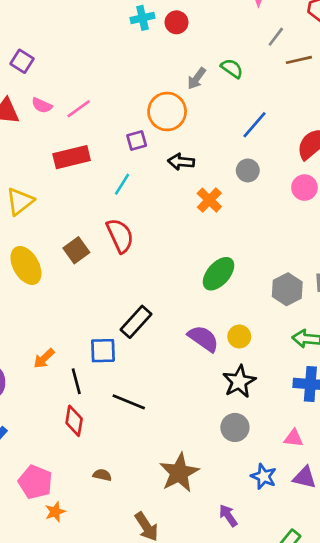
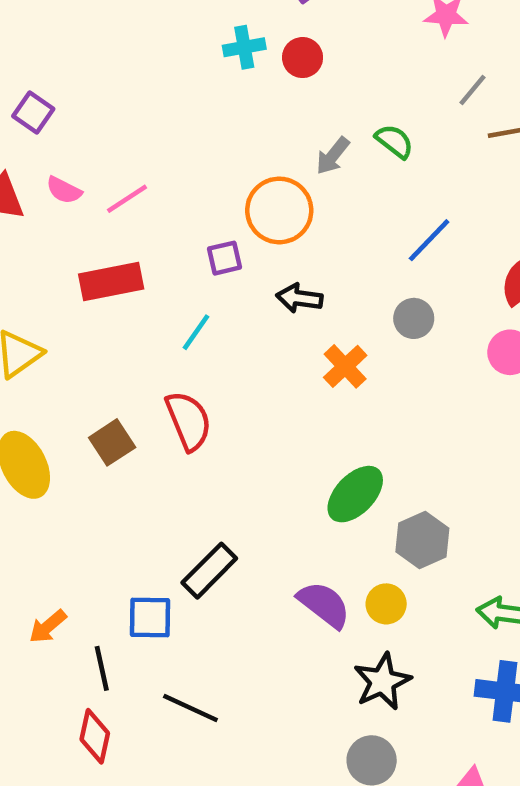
gray hexagon: (287, 289) -> (422, 540), moved

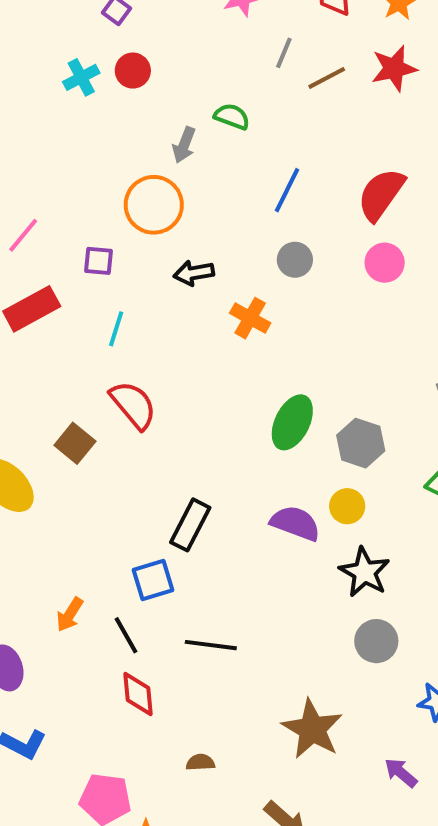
purple square: (225, 258) -> (98, 261), moved, turned 36

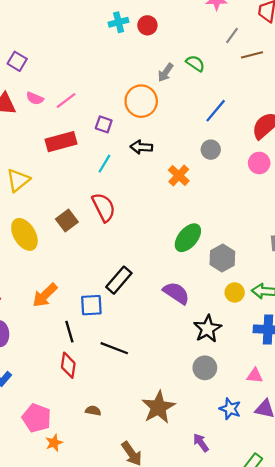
black arrow: (194, 273) -> (141, 147), moved
yellow circle: (347, 506) -> (235, 292), moved
orange arrow: (70, 614) -> (45, 295), moved, size x1.4

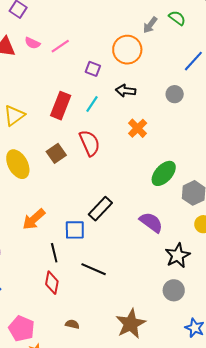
red rectangle: (61, 142) -> (61, 106), moved, turned -56
gray circle: (211, 150) -> (175, 94), moved
orange cross: (179, 175) -> (138, 128), moved

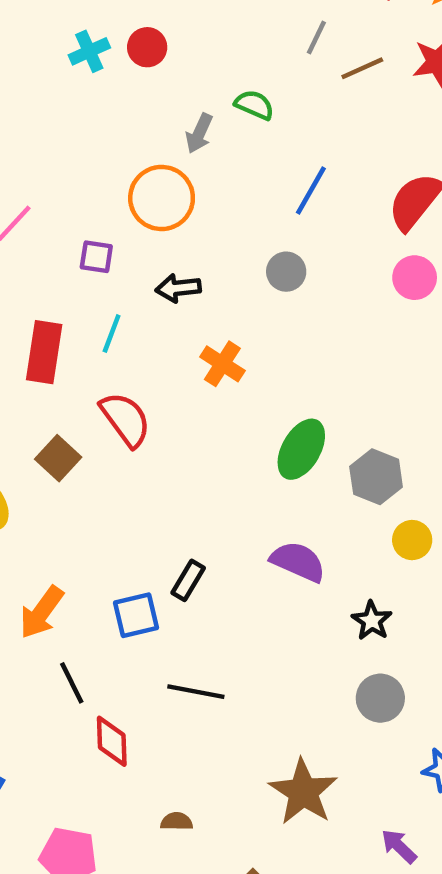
black rectangle: (100, 209) -> (188, 580), moved, size x0.7
black line: (54, 253) -> (72, 683), moved
black star: (178, 256) -> (372, 621), size x0.7

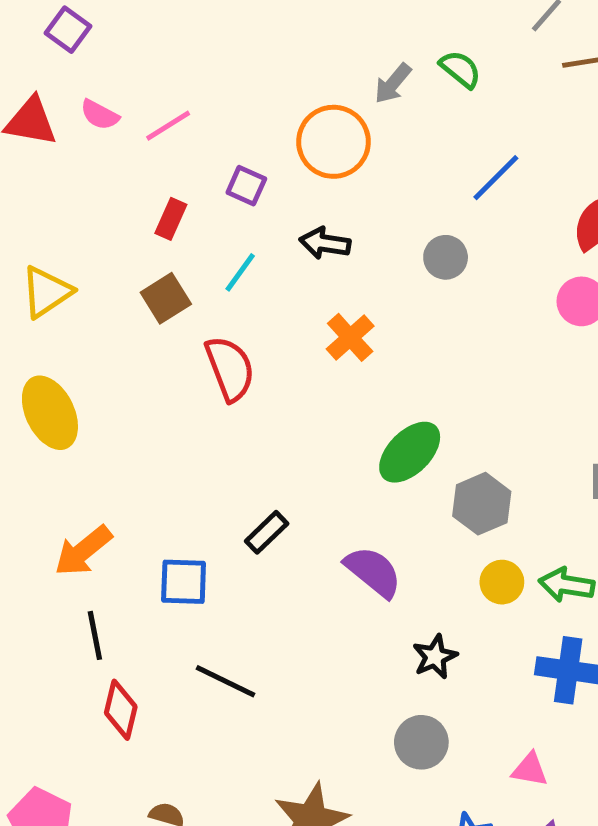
red rectangle: (44, 352) -> (171, 219), moved, size x0.6
brown square: (58, 458) -> (166, 298), moved
black rectangle: (188, 580) -> (267, 532), moved

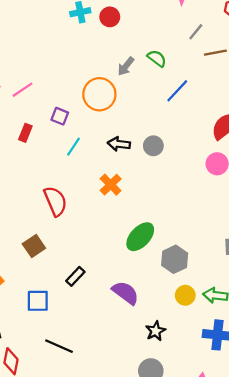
blue line: (496, 178) -> (177, 91), moved
black arrow: (325, 243) -> (119, 144), moved
cyan line: (240, 272) -> (73, 147), moved
brown square: (166, 298) -> (34, 246), moved

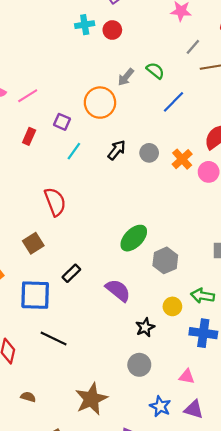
black arrow: (119, 144) -> (117, 150), turned 120
orange cross: (111, 185) -> (182, 159), moved
yellow circle: (185, 295) -> (172, 306), moved
blue square: (38, 301) -> (35, 295), size x1.4

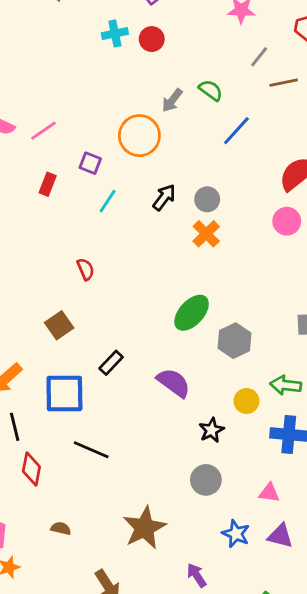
orange cross: (182, 159) -> (206, 234), moved
red semicircle: (55, 202) -> (86, 269), size x0.6

